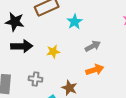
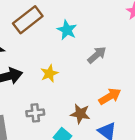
orange arrow: (95, 70) -> (110, 96), moved

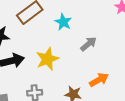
yellow star: (49, 73) -> (47, 59), size x1.5

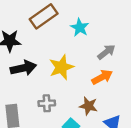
orange arrow: (99, 80) -> (102, 77), moved

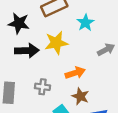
yellow star: (61, 67) -> (56, 43), moved
orange arrow: (102, 77) -> (75, 73), moved

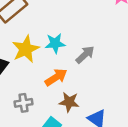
cyan star: (85, 23) -> (55, 43), moved, turned -30
gray arrow: (106, 50) -> (85, 55), moved

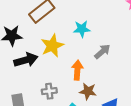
cyan star: (55, 43) -> (82, 29), moved
orange arrow: (56, 77) -> (77, 70), turned -54

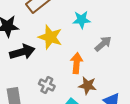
yellow star: (52, 46) -> (50, 37), turned -30
gray cross: (49, 91) -> (47, 85), turned 32

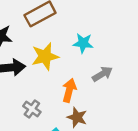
yellow star: (50, 37) -> (45, 56), turned 30

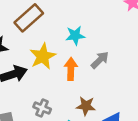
orange arrow: (69, 90) -> (71, 69), moved

